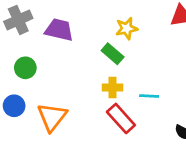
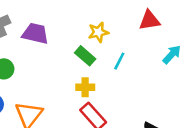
cyan line: (149, 96) -> (119, 61), moved, turned -66

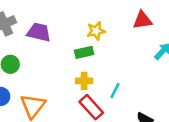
green rectangle: (85, 56) -> (84, 52), turned -54
cyan line: (119, 61) -> (115, 90), moved

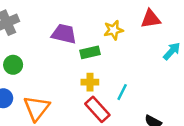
yellow star: (96, 31) -> (113, 30), moved
purple trapezoid: (39, 32) -> (64, 34), moved

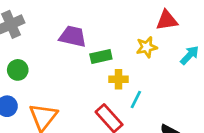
yellow star: (113, 30) -> (147, 47), moved
yellow cross: (90, 82) -> (118, 79), moved

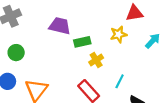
yellow cross: (118, 79) -> (96, 60), turned -32
cyan line: (136, 99) -> (120, 81), moved

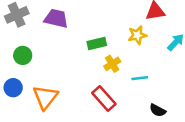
purple trapezoid: (60, 26) -> (56, 18), moved
cyan line: (120, 81) -> (140, 78), moved, turned 56

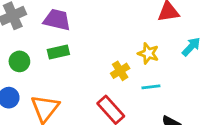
yellow star: (137, 35) -> (148, 53), moved, turned 30
green rectangle: (97, 43) -> (58, 52), moved

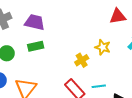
cyan line: (151, 87) -> (99, 86), moved

